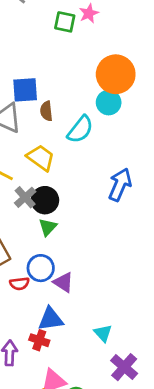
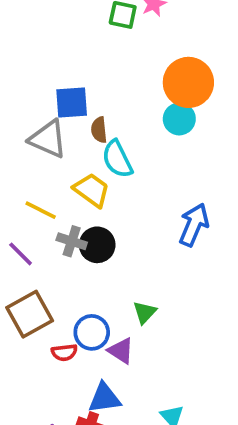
cyan semicircle: (80, 129) -> (117, 159), moved, turned 116
gray cross: (25, 197) -> (72, 241), turned -30
green triangle: (48, 227) -> (145, 312), moved

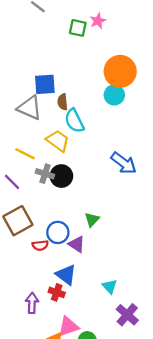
blue arrow: (194, 225) -> (124, 163), turned 104
blue triangle: (104, 398) -> (66, 275), turned 45

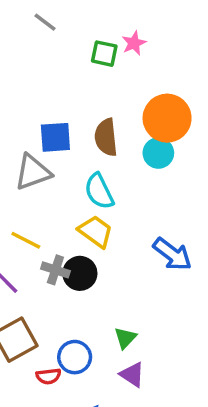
brown semicircle: (63, 102) -> (106, 137), moved, size x1.5
gray triangle: (30, 108) -> (33, 172), turned -44
yellow trapezoid: (58, 141) -> (96, 231), moved
purple triangle: (77, 244) -> (132, 375), moved

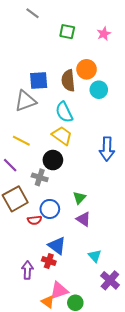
pink star: (134, 43) -> (104, 34), moved
orange circle: (167, 118) -> (87, 69), moved, size x0.7
blue arrow: (172, 254) -> (107, 149), turned 55
gray cross: (55, 270) -> (40, 177), moved

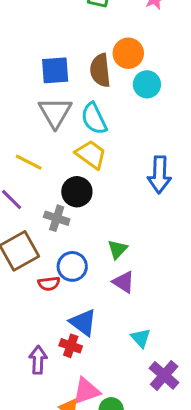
gray triangle: (25, 101) -> (55, 112), moved, turned -40

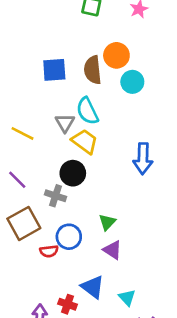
gray triangle: (55, 112) -> (65, 123), moved, size x0.7
yellow line: (29, 162) -> (23, 133), moved
blue triangle: (83, 322) -> (93, 287), moved

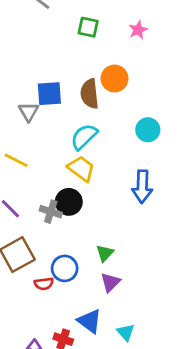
cyan circle: (132, 82) -> (148, 130), moved
cyan semicircle: (87, 111) -> (84, 137), turned 72
gray triangle: (65, 123) -> (29, 112), moved
gray cross: (56, 196) -> (51, 212), moved
purple triangle: (112, 250) -> (110, 282), turned 42

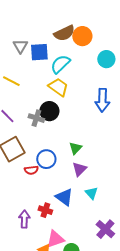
orange circle: (115, 78) -> (82, 36), moved
blue square: (49, 94) -> (39, 52), moved
brown semicircle: (90, 94) -> (64, 33), turned -110
cyan triangle: (126, 332) -> (91, 193), moved

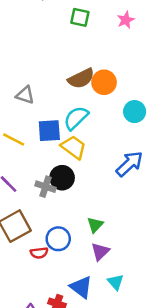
gray triangle: (20, 46) -> (25, 95), turned -42
blue square: (39, 52) -> (49, 131), moved
blue arrow: (102, 100) -> (129, 164), turned -135

